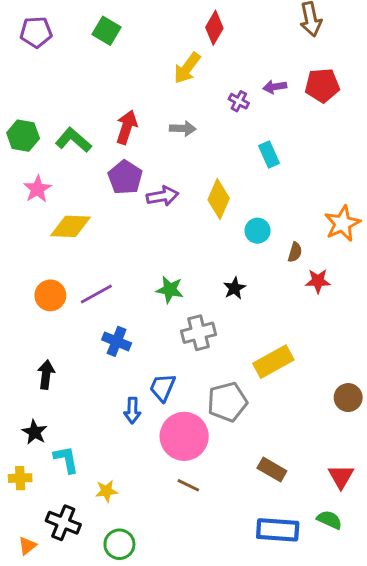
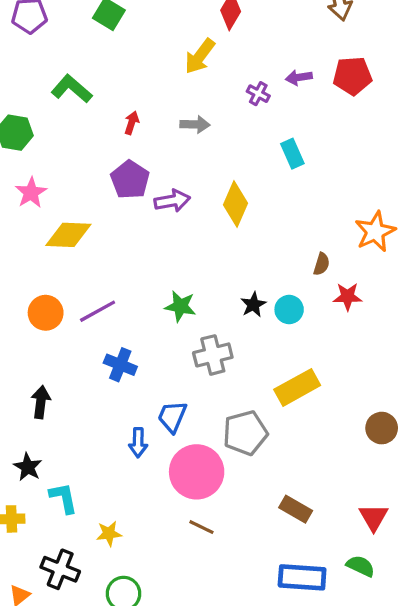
red arrow: (127, 127) -> (132, 123), size x0.6
green L-shape: (73, 140) -> (72, 89), moved
cyan circle: (258, 231) -> (289, 310), moved

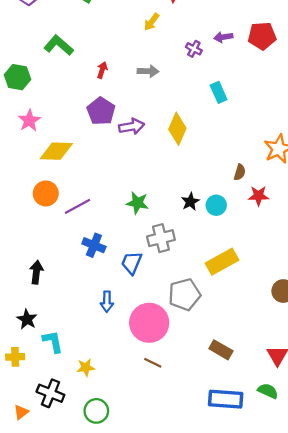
yellow arrow: (200, 56) -> (152, 22), size x0.7
orange circle: (46, 313) -> (46, 193), moved
blue trapezoid: (172, 417) -> (132, 263), moved

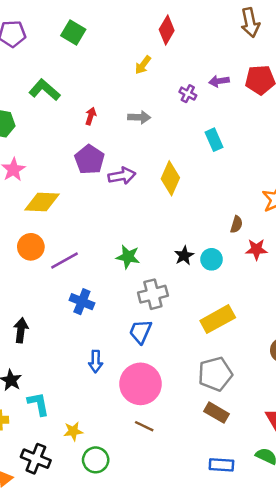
blue trapezoid: (132, 263) -> (140, 332), moved
gray pentagon: (184, 295) -> (215, 374), moved
blue rectangle: (226, 399) -> (221, 465), size x0.7
green circle: (96, 411) -> (96, 460), moved

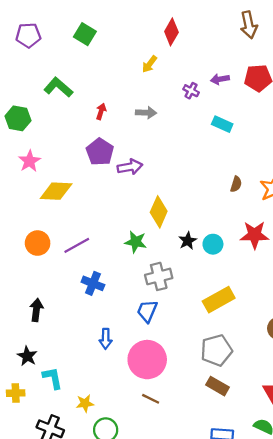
cyan rectangle: (214, 140) -> (222, 124), moved, turned -42
yellow diamond: (170, 178) -> (159, 212), moved
brown semicircle: (236, 224) -> (236, 184), moved
orange circle: (31, 247) -> (38, 243), moved
red star: (256, 249) -> (254, 235), size x1.4

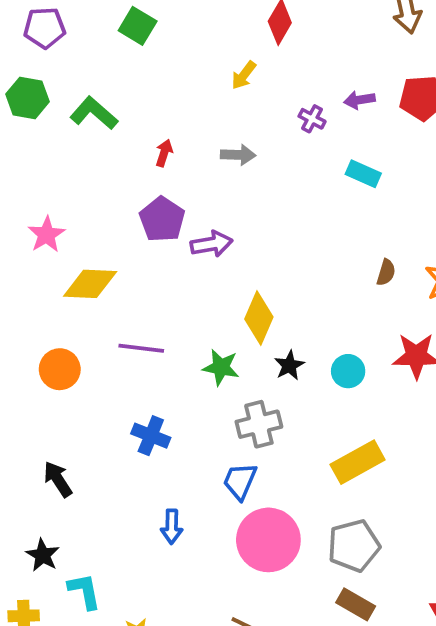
green hexagon: (18, 118) -> (27, 98), moved
black star: (188, 241) -> (289, 365), moved
purple line: (77, 245) -> (141, 348), moved, turned 36
black arrow: (36, 310) -> (58, 479), turned -40
pink circle: (147, 360) -> (268, 540), moved

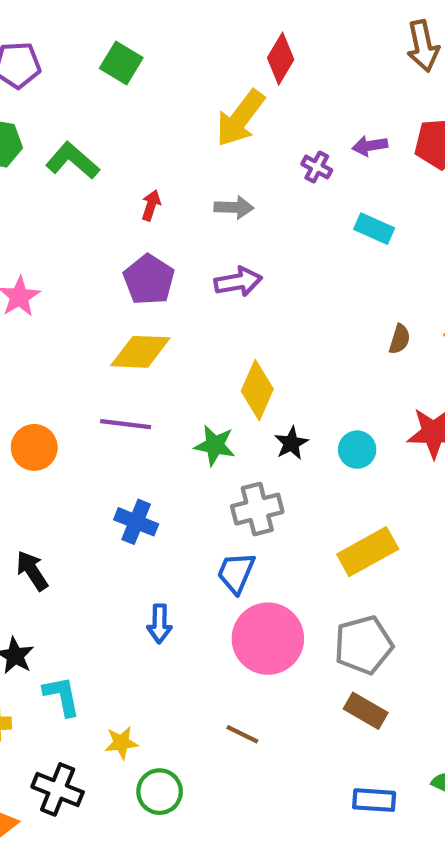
yellow arrow: (244, 75) -> (240, 118), size x1.8
purple arrow: (211, 244) -> (238, 282), moved
yellow diamond: (90, 284) -> (140, 352), moved

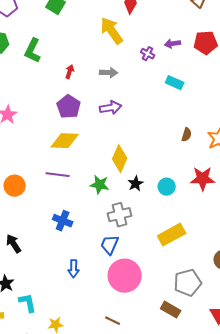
yellow arrow: (240, 118) -> (112, 31), turned 108
green L-shape: (72, 161) -> (33, 51), turned -105
gray pentagon: (363, 645) -> (188, 283), moved

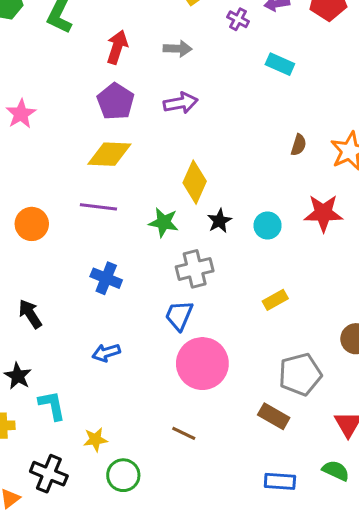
red arrow: (70, 72) -> (117, 47), size x1.5
yellow rectangle: (172, 235) -> (275, 300), size x0.6
blue arrow: (74, 269) -> (106, 353), moved, turned 72

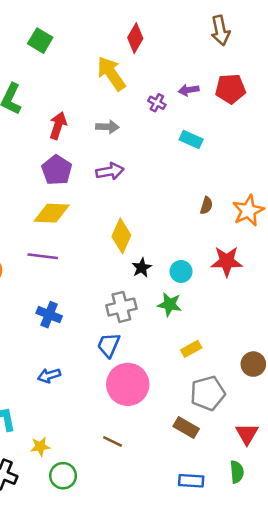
green star: (164, 222) -> (170, 304), moved
yellow rectangle: (275, 300) -> (191, 349), moved
green semicircle: (336, 471) -> (237, 472), turned 60

